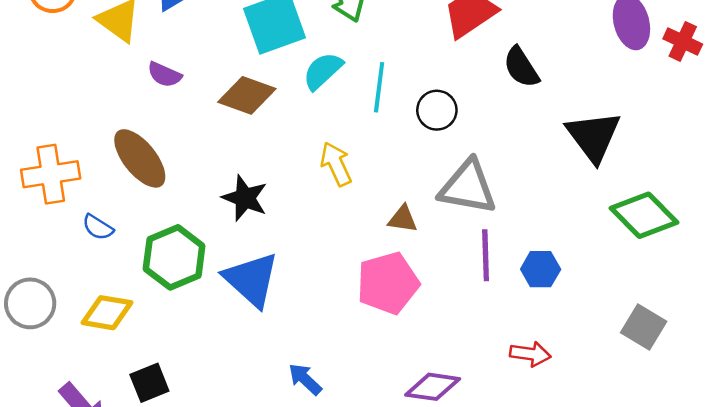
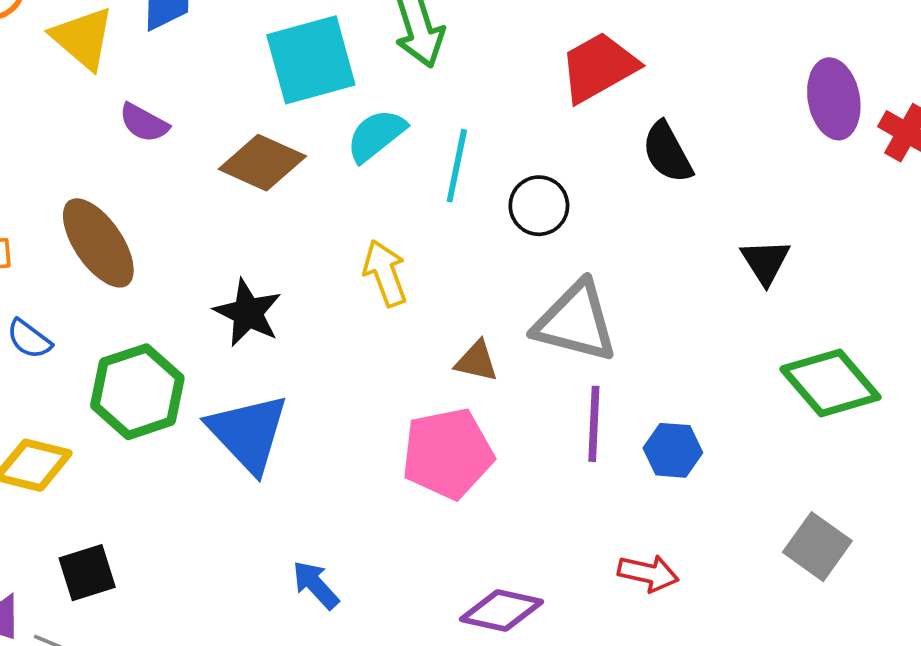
black triangle: (594, 136) -> (765, 262), size x0.6

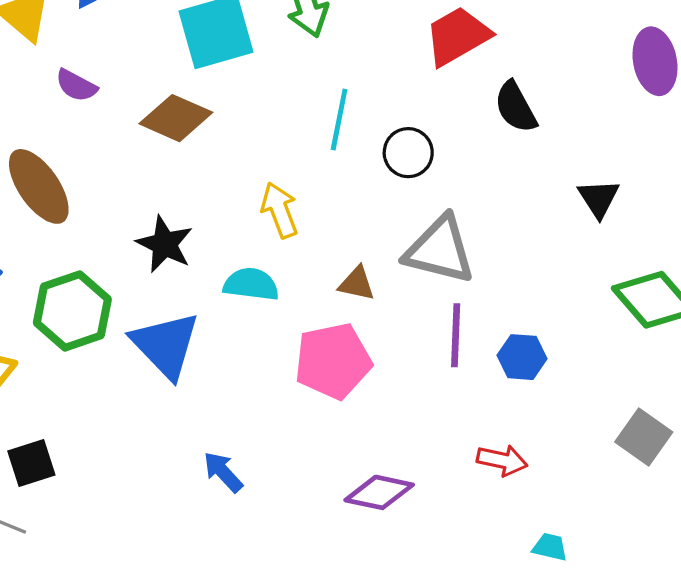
cyan semicircle: (376, 135) -> (251, 284), moved, turned 46

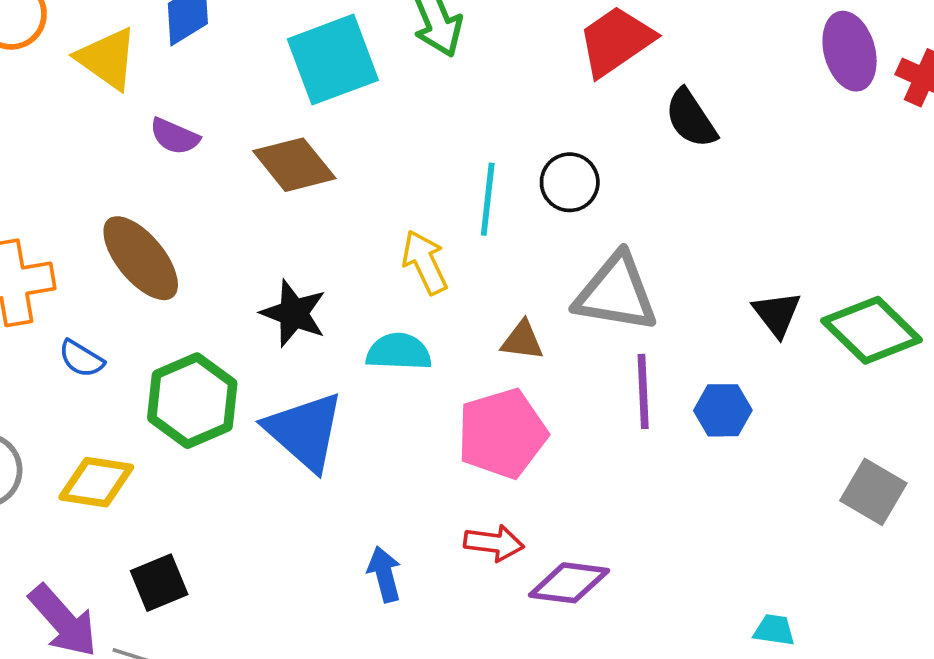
brown diamond: (176, 118) -> (294, 165), turned 32
cyan line: (339, 120) -> (488, 199), moved
black triangle: (599, 198) -> (777, 314), moved
red arrow: (502, 460) -> (494, 543), moved
blue arrow: (223, 472) -> (384, 574), turned 33

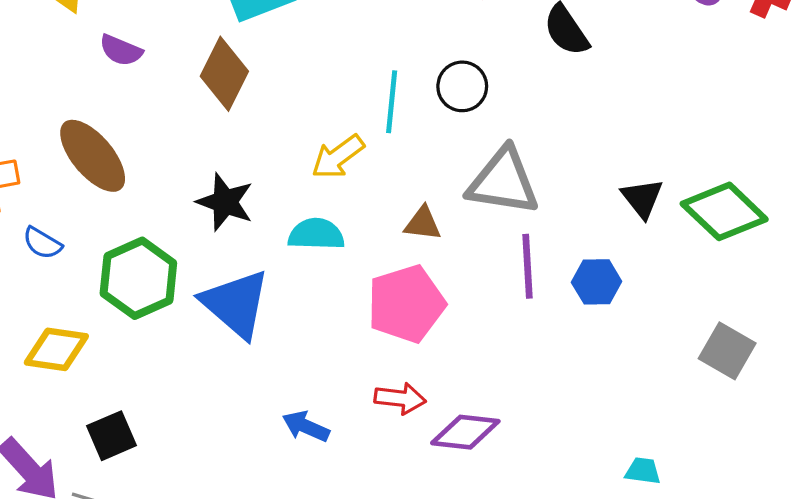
brown diamond: (294, 165) -> (224, 74), turned 66
yellow arrow: (425, 262) -> (338, 157), turned -100
blue arrow: (384, 574) -> (306, 426), turned -51

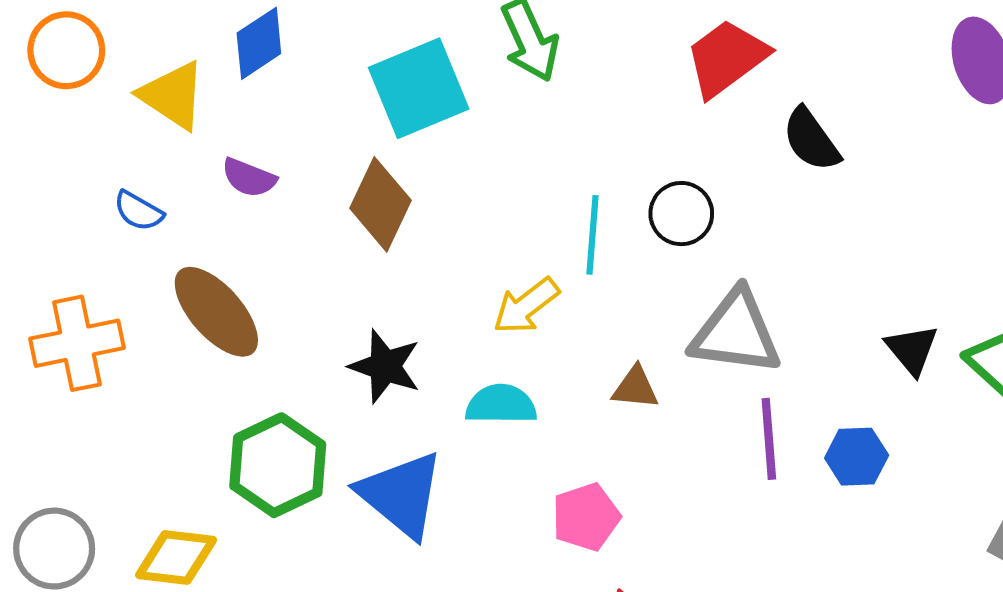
blue semicircle: (42, 243) -> (139, 211), moved
pink pentagon: (406, 304) -> (586, 517), moved, size x0.7

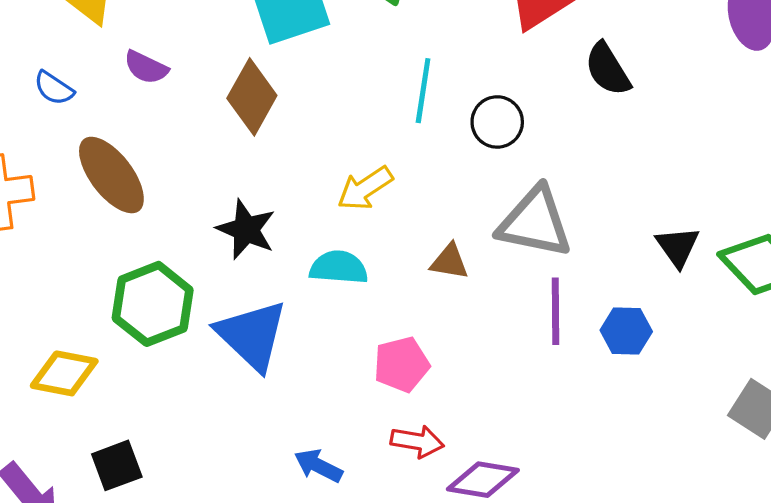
cyan line: (593, 235) -> (423, 91), moved

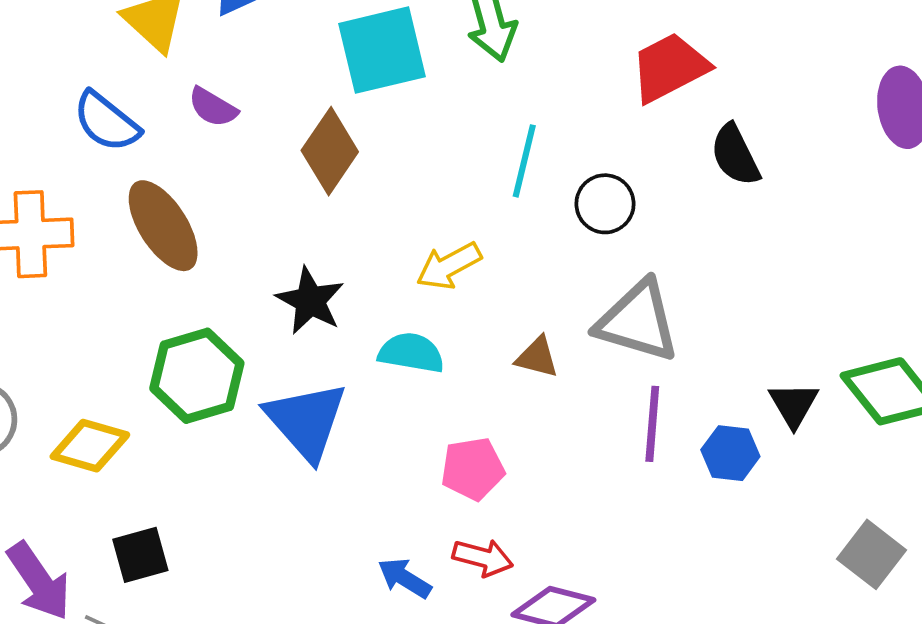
blue semicircle: (54, 88) -> (106, 122), size x1.5
black triangle: (678, 247) -> (794, 405), moved
blue arrow: (318, 466) -> (405, 578), moved

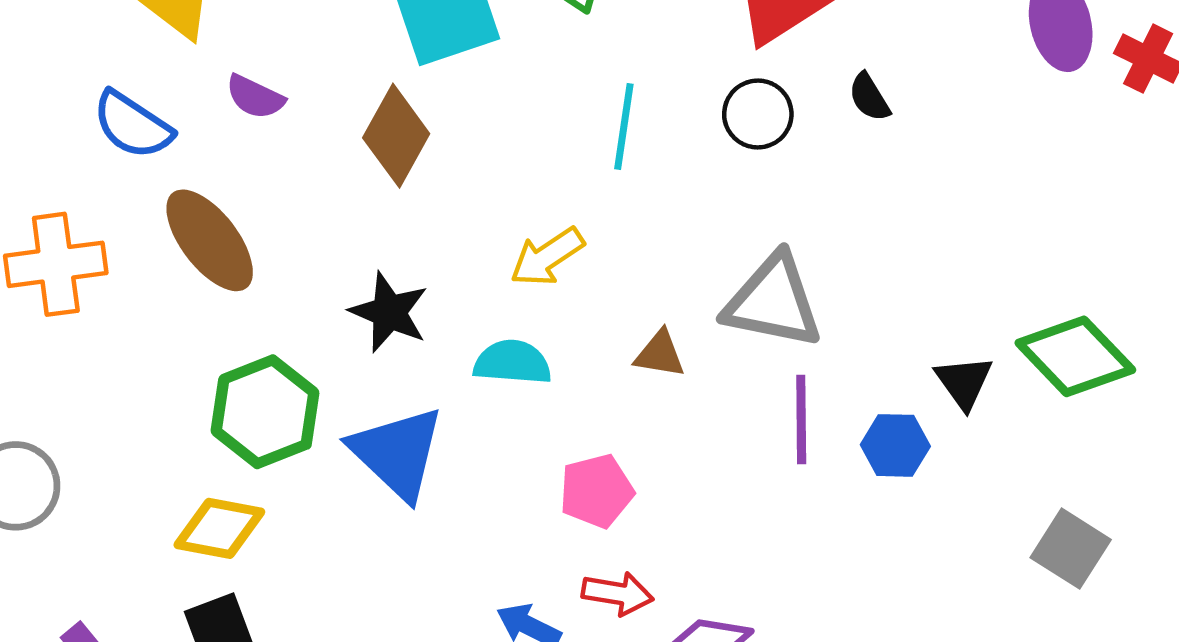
black semicircle: (735, 155) -> (869, 97), size x0.7
black circle: (605, 204) -> (758, 114), moved
yellow diamond: (90, 446) -> (219, 528), moved

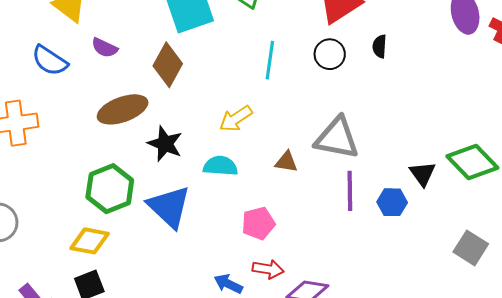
black semicircle: (869, 97) -> (380, 46), turned 35
brown ellipse: (210, 240) -> (123, 109), moved, turned -72

